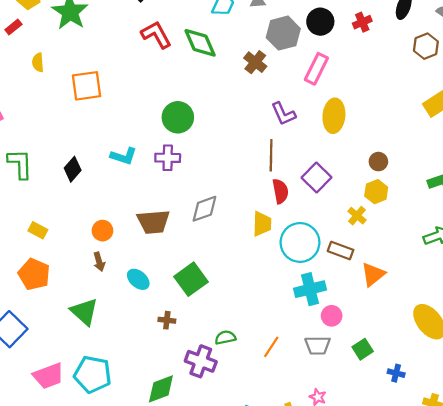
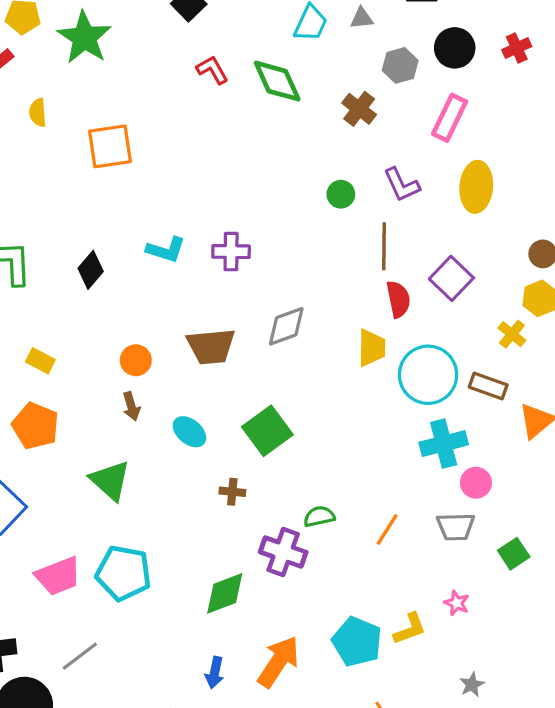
gray hexagon: (283, 33) -> (400, 65), size x0.7
red L-shape: (156, 35) -> (212, 70), size x0.7
green circle: (178, 117) -> (341, 194), moved, size x0.6
green square: (363, 349) -> (514, 554), moved

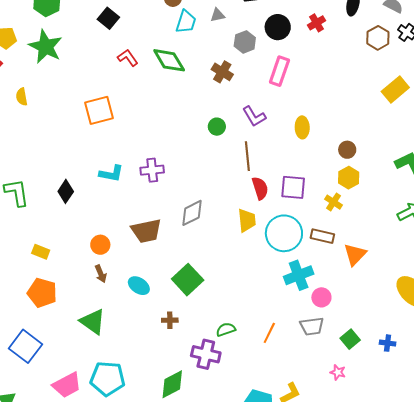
orange square: (110, 146) -> (99, 110), moved
yellow ellipse: (476, 187) -> (302, 127), moved, size x0.7
purple square: (451, 278) -> (293, 187), moved, turned -32
pink star: (457, 603) -> (338, 372), moved

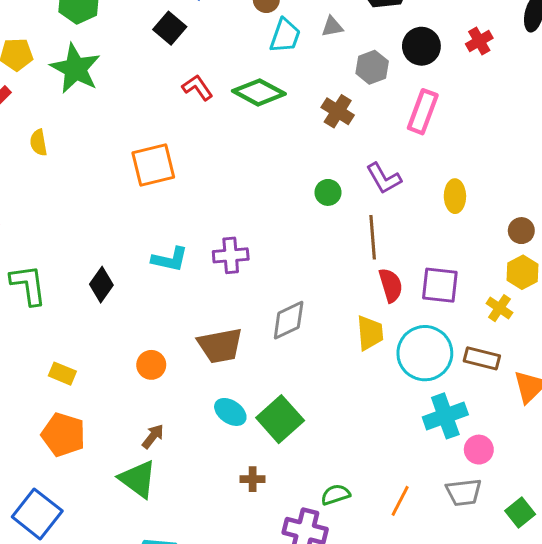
green diamond: (169, 60) -> (259, 92), turned -32
brown arrow: (101, 274) -> (153, 436), moved, turned -120
cyan ellipse: (139, 286) -> (230, 412), moved

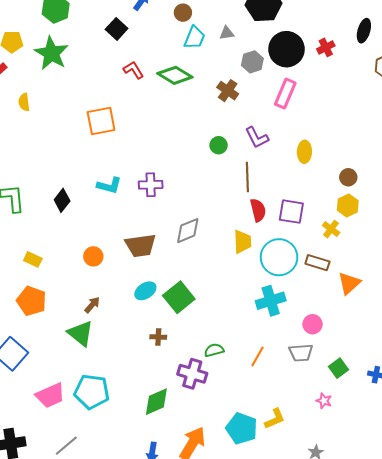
black circle: (421, 46) -> (287, 49), size x1.4
cyan ellipse: (230, 412) -> (145, 291), turned -70
cyan cross: (445, 416) -> (271, 301), moved

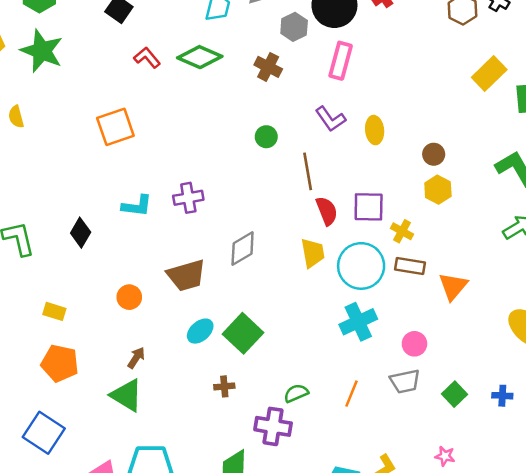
purple L-shape: (257, 137) -> (330, 119), moved
yellow cross: (331, 229) -> (402, 231), moved
pink star: (324, 401) -> (445, 456), moved

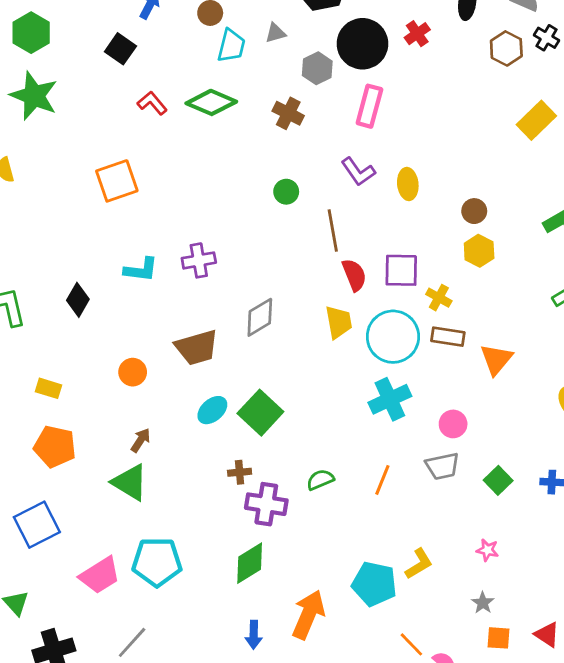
purple cross: (273, 426) -> (266, 504), moved
blue square: (44, 433) -> (37, 525), turned 30

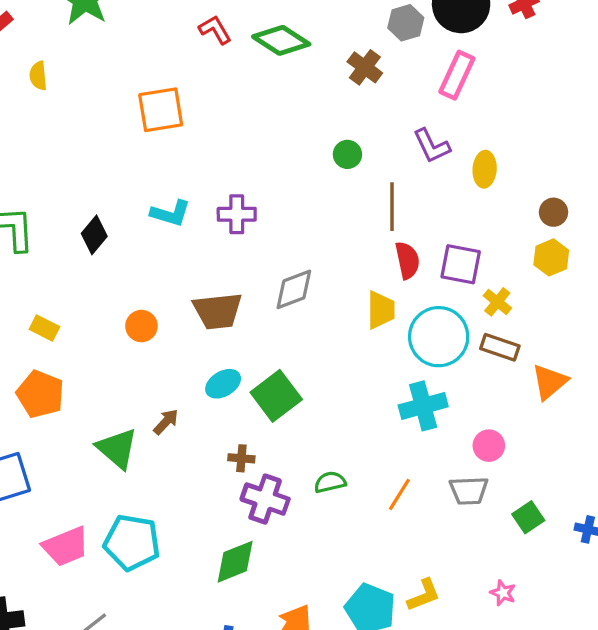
brown arrow: (141, 440) -> (166, 422), moved

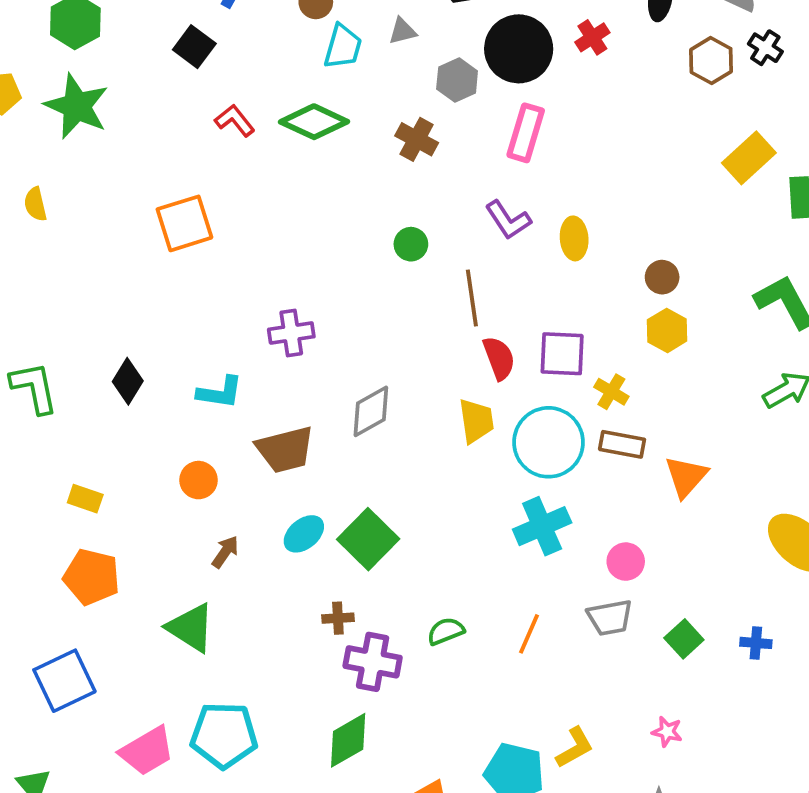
cyan L-shape: (170, 213) -> (220, 392), moved
brown arrow: (166, 422) -> (225, 552), moved

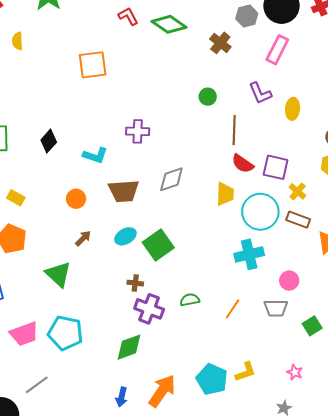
red semicircle: (499, 358) -> (243, 164), turned 135

